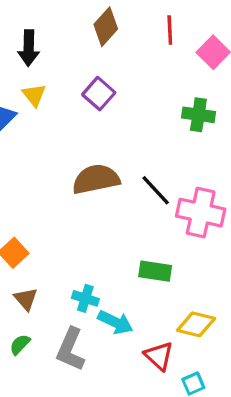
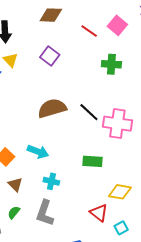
brown diamond: (106, 27) -> (51, 15), turned 55
red line: (170, 30) -> (89, 31), moved, turned -48
cyan arrow: (115, 322) -> (38, 152), moved

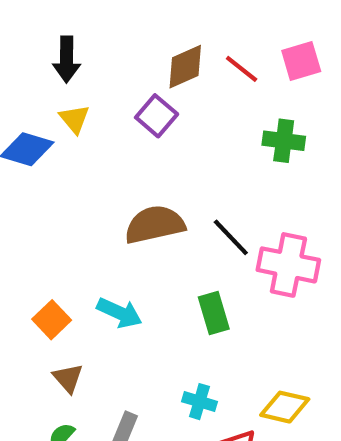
brown diamond: (51, 15) -> (185, 67), moved, turned -30
pink square: (117, 25) -> (301, 61), turned 30
green rectangle: (92, 161) -> (214, 313), moved, turned 66
cyan cross: (51, 181) -> (199, 402), moved

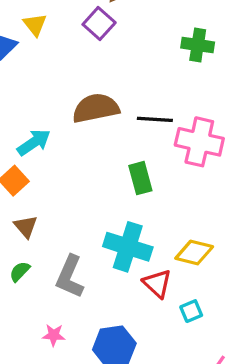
black line: (231, 237) -> (155, 119), turned -44
cyan arrow: (119, 313) -> (34, 142), moved, turned -60
cyan cross: (199, 402) -> (128, 247), size x1.8

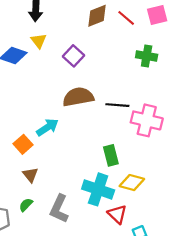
purple square: (99, 23) -> (73, 56), moved
cyan arrow: (34, 142) -> (47, 127), moved
green rectangle: (140, 178) -> (111, 155), moved
yellow diamond: (194, 253) -> (132, 183), moved

